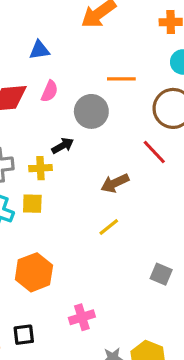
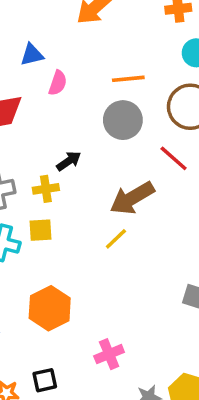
pink semicircle: (50, 91) -> (58, 83), moved
gray circle: (91, 111) -> (123, 120), moved
brown arrow: (115, 183) -> (132, 198), size x1.4
yellow line: (109, 227) -> (116, 239), moved

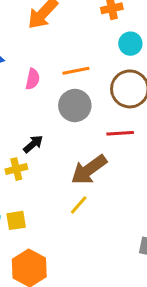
pink semicircle: (58, 83) -> (33, 79), moved
red line: (174, 158) -> (120, 133), turned -40
yellow square: (40, 230) -> (16, 220), moved

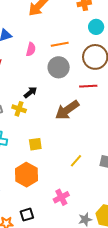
yellow cross: (16, 169) -> (19, 109), turned 32
yellow line: (79, 205) -> (76, 161), moved
yellow square: (16, 220) -> (35, 144), moved

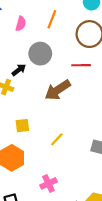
orange line: (60, 44) -> (52, 19), turned -60
gray circle: (59, 67) -> (40, 54), moved
yellow line: (76, 161) -> (57, 139), moved

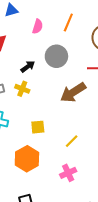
black arrow: (19, 70) -> (28, 67), moved
pink cross: (48, 183) -> (68, 173), moved

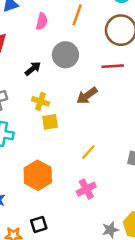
yellow cross: (22, 89) -> (41, 101), moved
brown arrow: (73, 92) -> (87, 96), size x0.7
yellow square: (38, 127) -> (50, 122), moved

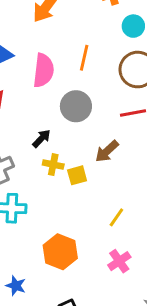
pink semicircle: (42, 21) -> (43, 70), size x1.6
black arrow: (33, 69) -> (42, 138), moved
yellow square: (50, 122) -> (77, 175), moved

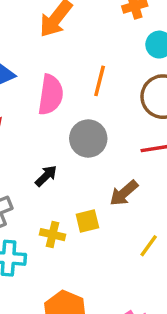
yellow cross: (53, 165) -> (53, 235), moved
yellow line: (116, 217) -> (149, 246), moved

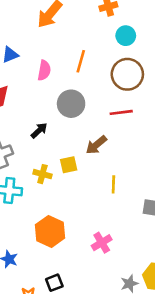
pink semicircle: (51, 95) -> (44, 70), size x0.7
yellow line: (149, 246) -> (113, 184), turned -36

